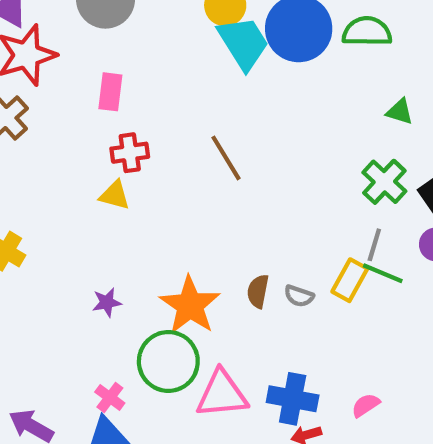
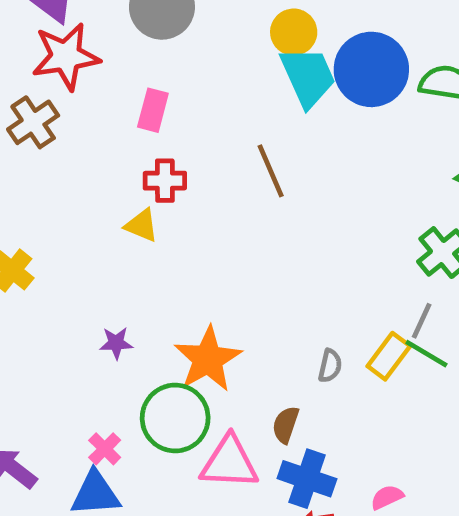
brown line: (226, 158) -> (271, 171), moved
brown semicircle: (258, 291) -> (286, 425), moved
gray semicircle: (299, 296) -> (330, 366), turned -104

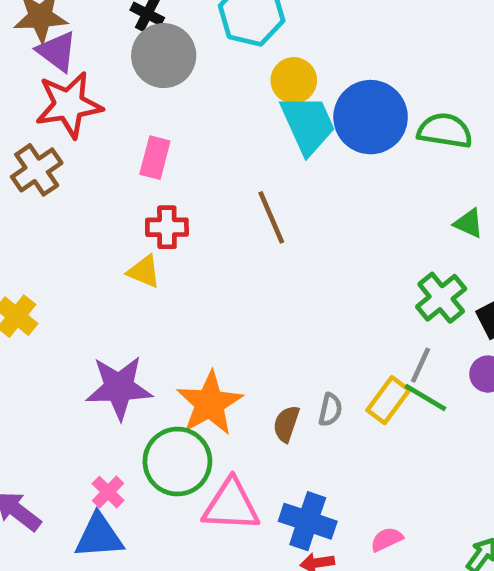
purple star: (116, 343) -> (119, 388), size x2.0
brown semicircle: (286, 425) -> (286, 424), moved

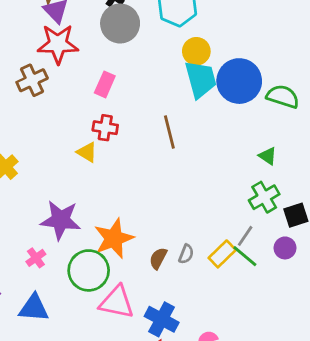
green triangle: (469, 223) -> (268, 156), moved
pink cross: (108, 492) -> (36, 258), moved

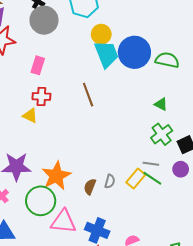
gray line: (245, 236) -> (151, 164), turned 70

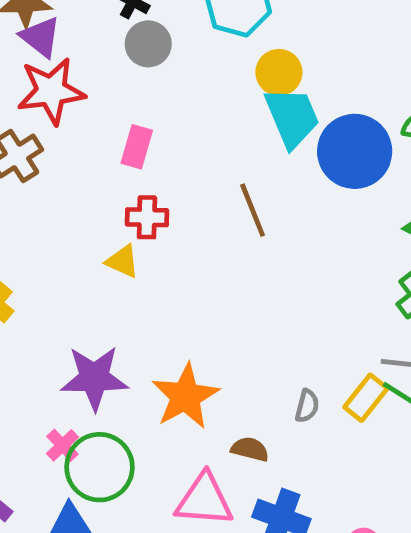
gray circle: (44, 20) -> (148, 44), size x0.7
blue circle: (134, 52) -> (355, 151), moved
brown semicircle: (90, 187) -> (250, 449), moved, turned 84
green circle: (41, 201) -> (100, 467), moved

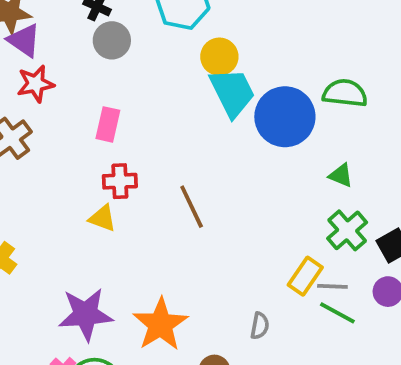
red star: (51, 91) -> (36, 84), size x0.7
brown line: (253, 210) -> (192, 207), moved
yellow rectangle: (366, 398) -> (305, 276), moved

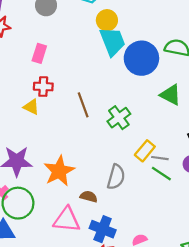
green triangle: (341, 175) -> (171, 95), size x1.5
green cross: (347, 230) -> (119, 118), moved
gray semicircle: (260, 326) -> (116, 177), size x1.6

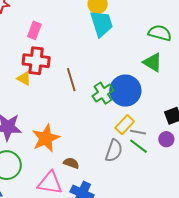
blue circle: (141, 58) -> (125, 91), moved
red cross: (43, 87) -> (36, 61), size x1.5
green triangle: (171, 95) -> (153, 62), moved
gray semicircle: (116, 177) -> (114, 151), moved

